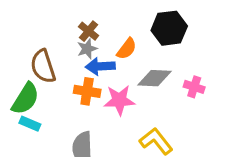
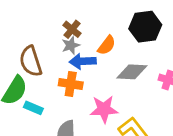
pink star: (119, 100) -> (104, 109), moved
cyan rectangle: (30, 124) -> (33, 108), moved

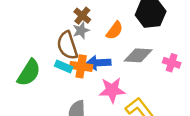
brown semicircle: (31, 61) -> (67, 45), moved
blue arrow: (83, 61) -> (98, 63), moved
cyan rectangle: (33, 108) -> (64, 66), moved

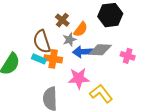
brown cross: (82, 16) -> (62, 20), moved
gray star: (81, 30) -> (69, 40), moved
blue arrow: (98, 63) -> (83, 52), moved

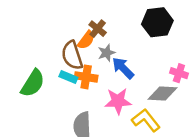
orange semicircle: (81, 29) -> (86, 40), moved
gray diamond: (100, 50) -> (162, 93), moved
blue arrow: (83, 52) -> (123, 68), turned 48

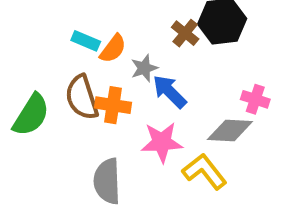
brown cross: (98, 29) -> (185, 33), moved
brown semicircle: (72, 55) -> (82, 97), moved
cyan rectangle: (68, 77) -> (86, 41), moved

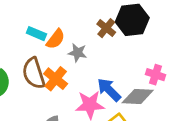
gray star: (144, 68) -> (78, 53), turned 30
blue arrow: (170, 92) -> (109, 90), moved
orange cross: (113, 105) -> (56, 79), turned 30

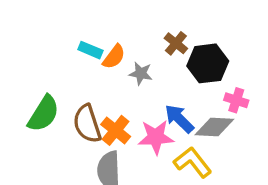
black hexagon: (132, 20) -> (208, 63), moved
brown semicircle: (34, 73) -> (87, 124), moved
orange cross: (56, 79) -> (116, 130), moved

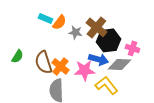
brown cross: (176, 43) -> (96, 27), moved, size x1.5
black hexagon: (208, 63) -> (108, 40), moved
green semicircle: (44, 114) -> (17, 56), size x0.6
blue arrow: (179, 119) -> (98, 59), turned 150

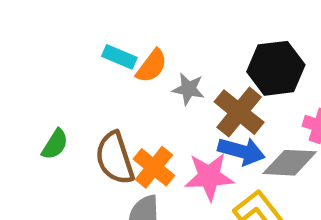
brown cross: (96, 27) -> (239, 112), moved
black hexagon: (108, 40) -> (276, 68), moved

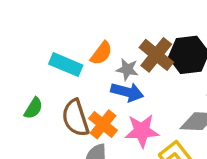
cyan rectangle: (119, 57) -> (66, 65), moved, size x1.4
brown cross: (239, 112) -> (156, 55), moved
blue arrow: (241, 151) -> (127, 92), moved

